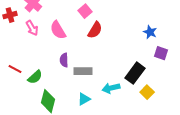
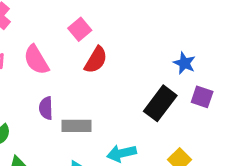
black rectangle: (135, 73) -> (160, 103), moved

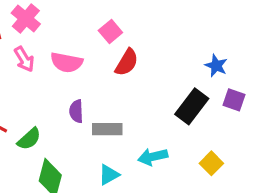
pink semicircle: (36, 60) -> (67, 62), turned -48

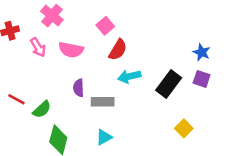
pink cross: (26, 18) -> (52, 16), moved
blue star: (216, 66) -> (202, 52), moved
cyan arrow: (153, 157) -> (129, 76), moved

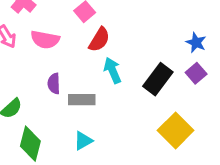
cyan arrow: (129, 76) -> (112, 70), turned 80
purple square: (202, 79) -> (196, 73), turned 30
yellow square: (184, 128) -> (176, 130), size x1.6

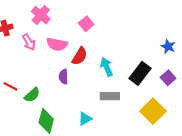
red semicircle: (99, 40) -> (80, 56), moved
purple square: (196, 73) -> (168, 78), moved
gray rectangle: (82, 100) -> (110, 96), moved

